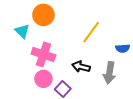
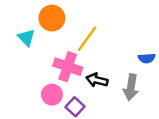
yellow line: (91, 32) -> (87, 39), moved
pink cross: (43, 54) -> (68, 67), moved

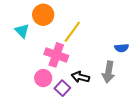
black arrow: (97, 80) -> (80, 77), moved

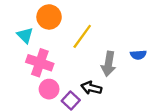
pink cross: (56, 55) -> (40, 63), moved
gray arrow: (108, 72) -> (109, 64), moved

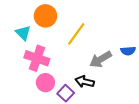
gray arrow: (109, 64) -> (101, 59), turned 50

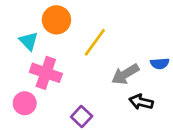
black arrow: (85, 82) -> (141, 102), moved
pink circle: (45, 83) -> (25, 103), moved

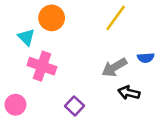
yellow line: (95, 42) -> (116, 18), moved
pink circle: (25, 103) -> (15, 105), moved

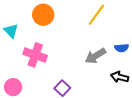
cyan triangle: (26, 37) -> (11, 31), moved
black arrow: (129, 93) -> (120, 77), moved

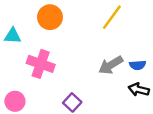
cyan triangle: (11, 31) -> (13, 36), turned -42
blue semicircle: (122, 48) -> (138, 65), moved

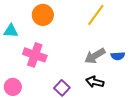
black arrow: (139, 90) -> (95, 82), moved

